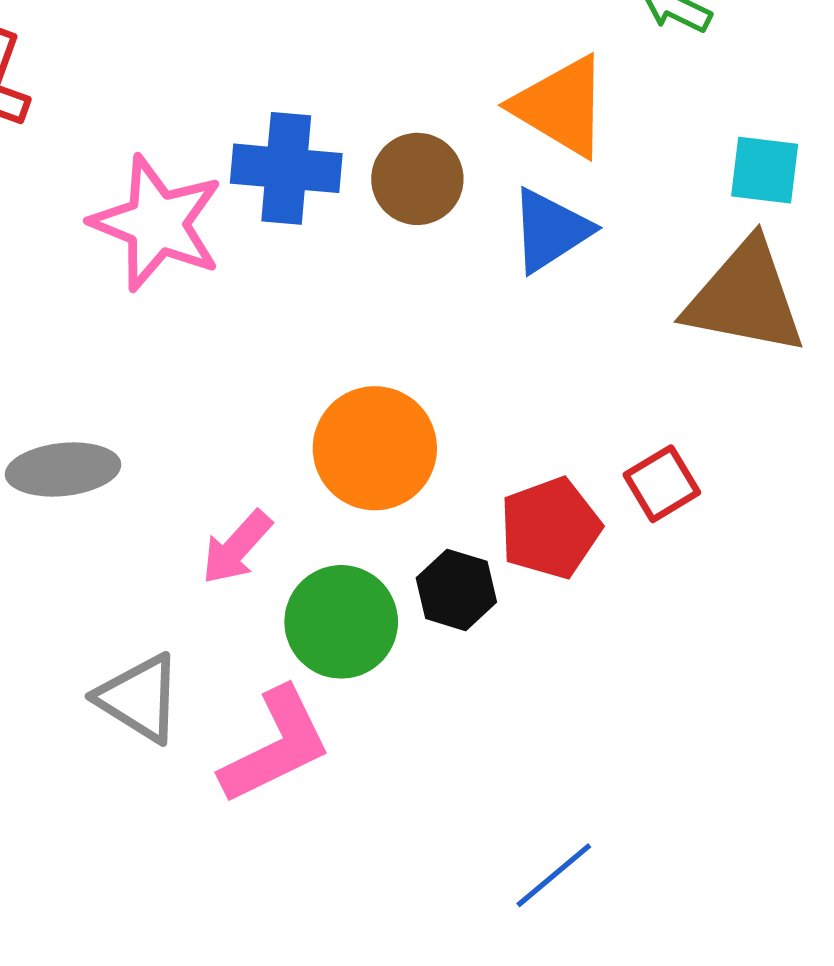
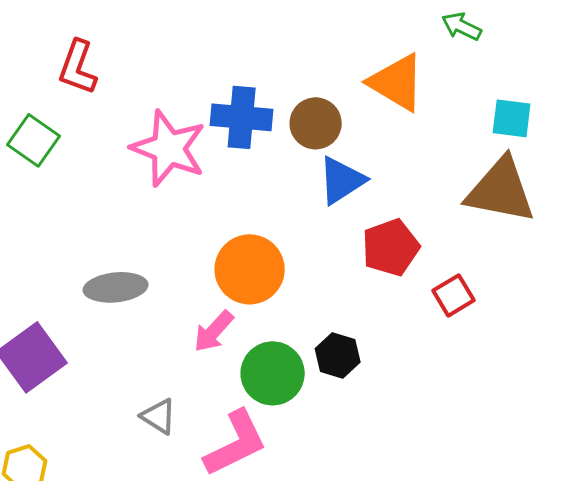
blue triangle: (550, 230) -> (342, 180), moved
orange circle: (375, 448) -> (250, 269), moved
red pentagon: (550, 528) -> (391, 247), moved
gray triangle: (139, 698) -> (159, 416), size x0.7

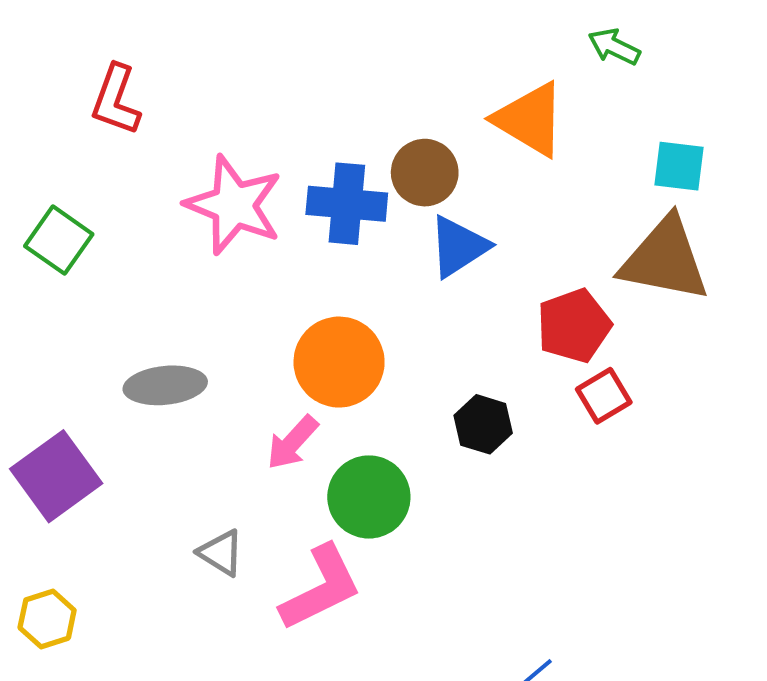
blue cross: (242, 117) -> (347, 204), moved
green square: (34, 140) -> (59, 240), moved
red pentagon: (391, 247) -> (574, 326), moved
black hexagon: (338, 355) -> (483, 424), moved

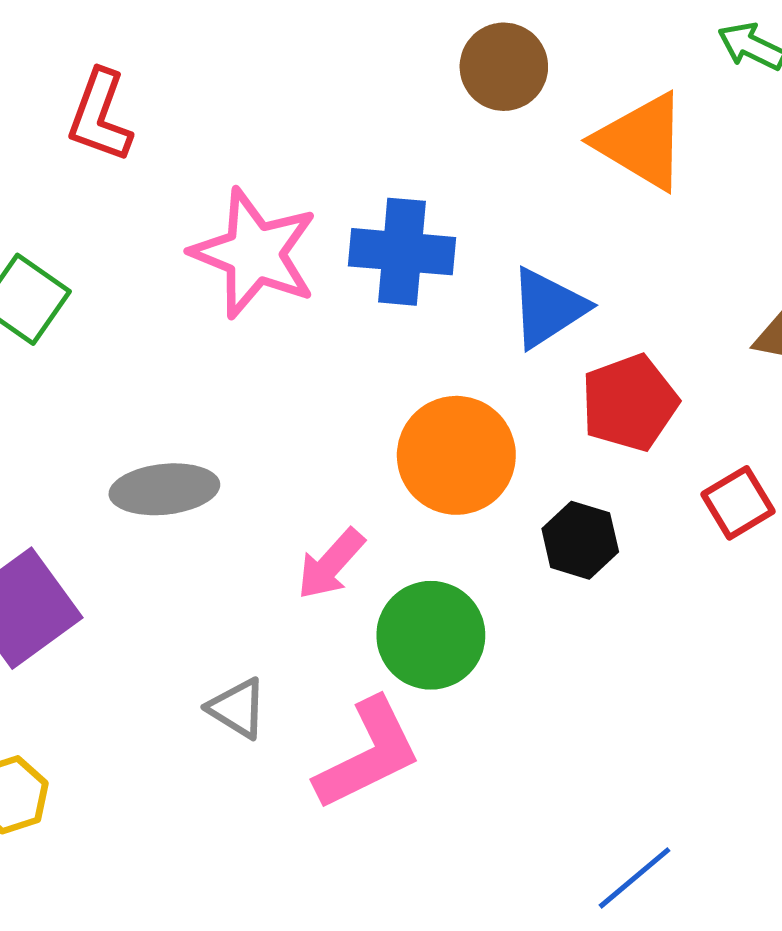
brown circle: (425, 173) -> (504, 67), moved
red pentagon: (574, 326) -> (629, 403), moved
orange circle: (339, 362) -> (456, 455), moved

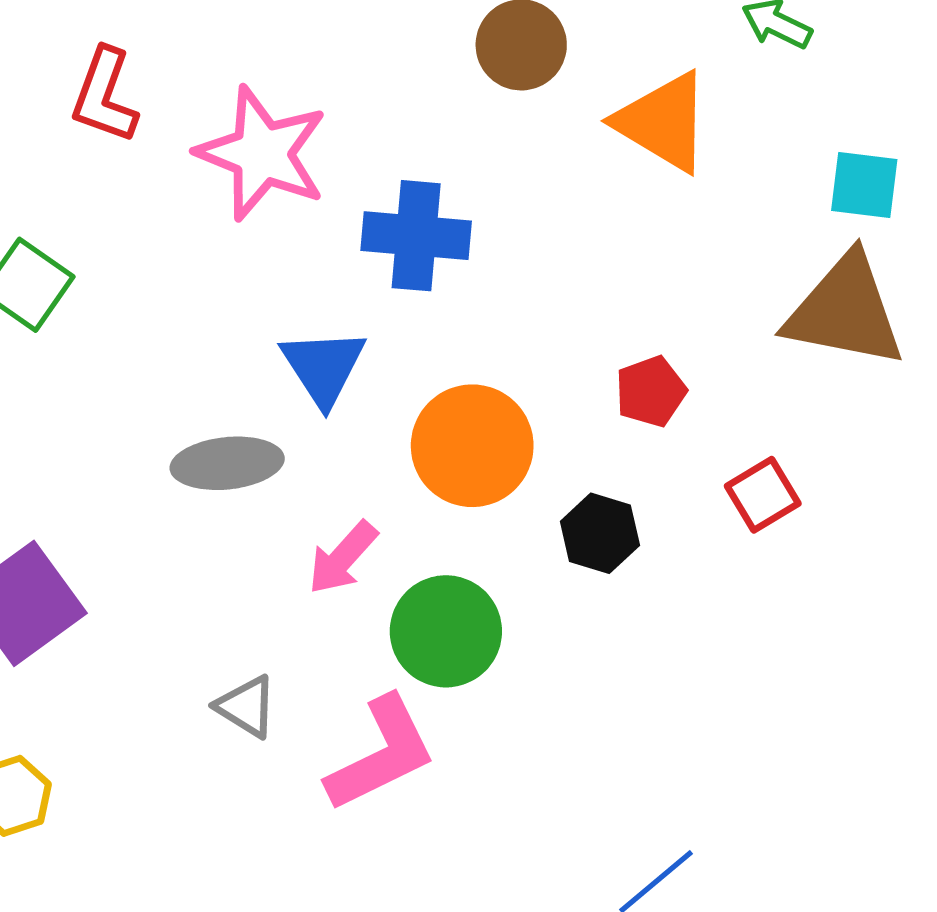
pink star: (254, 253) -> (262, 153), moved
blue triangle: (548, 308) -> (323, 367), moved, turned -30
red pentagon: (629, 403) -> (651, 391), size x0.7
gray ellipse: (164, 489) -> (227, 463), moved

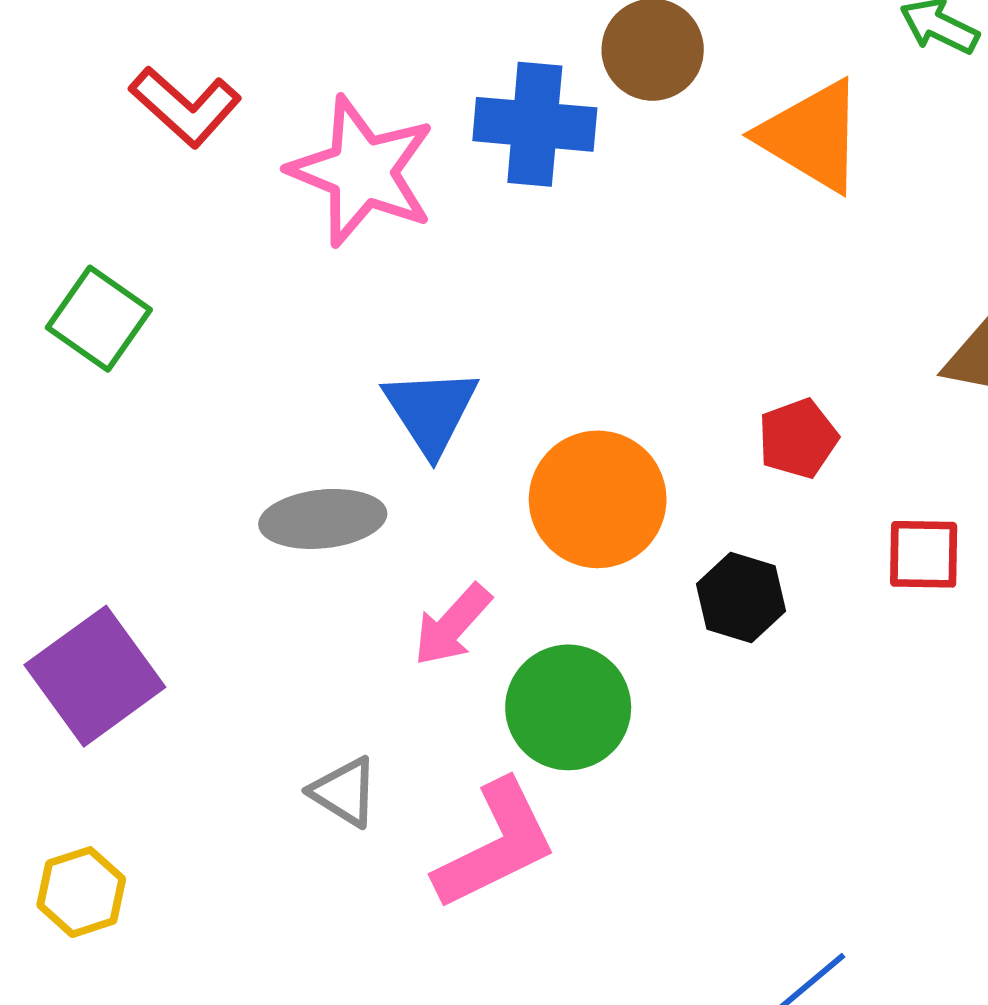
red L-shape: (105, 96) -> (185, 107), turned -68
blue cross: (416, 236) -> (535, 124), moved
red square: (763, 495) -> (924, 554), turned 32

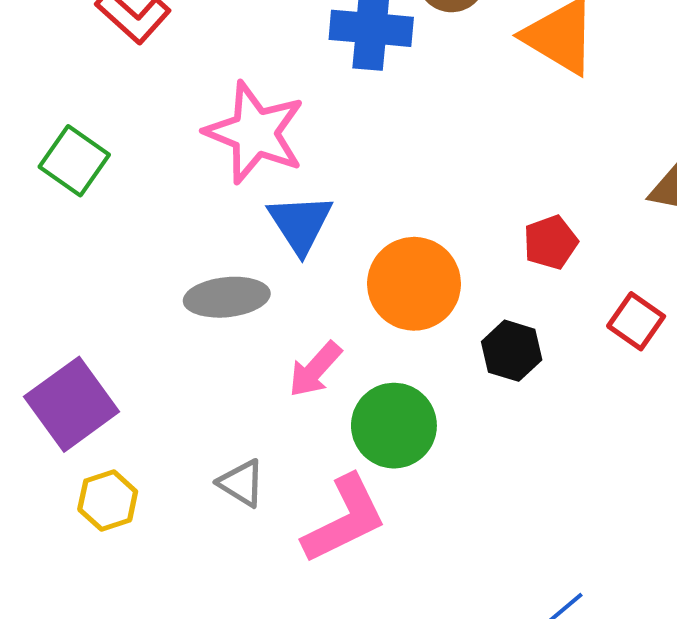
pink star: (362, 171) -> (255, 133), moved
red square: (924, 554) -> (636, 321), turned 34
yellow hexagon: (81, 892) -> (108, 500), moved

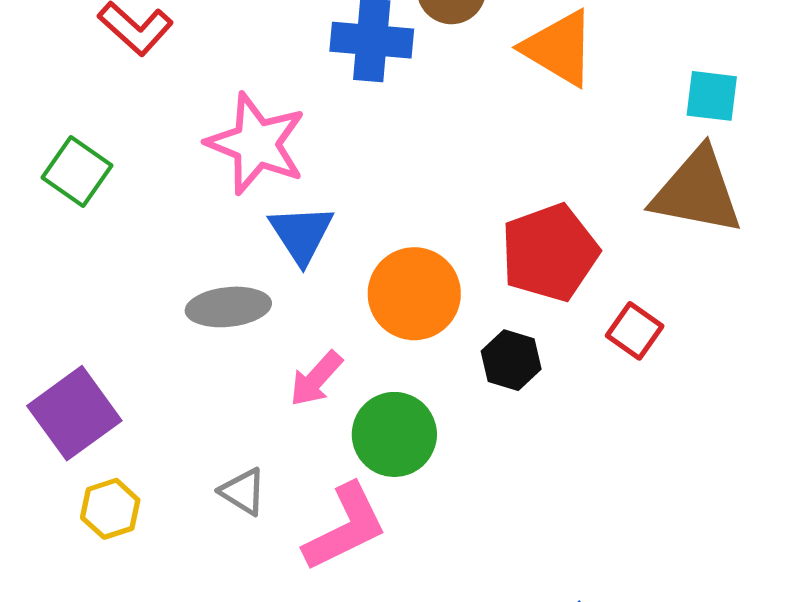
red pentagon: (550, 242) -> (550, 253), size x1.8

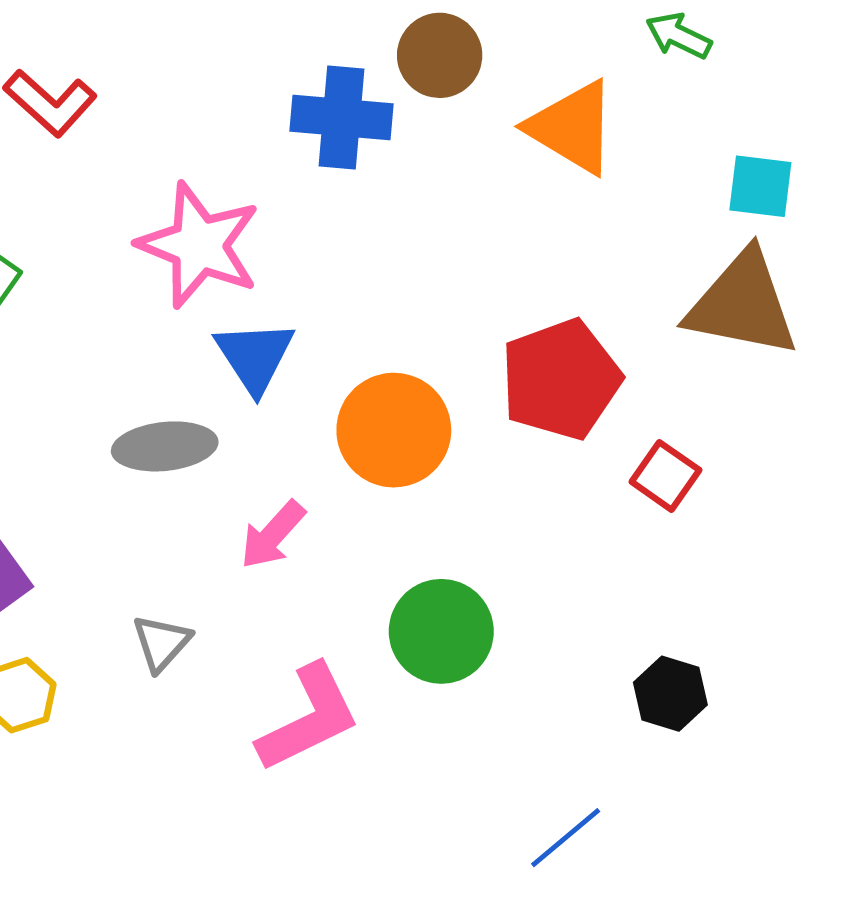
black hexagon: (511, 360) -> (670, 694), moved
green circle: (394, 434) -> (441, 631), moved
gray triangle: (243, 492) -> (161, 643), moved, turned 40

